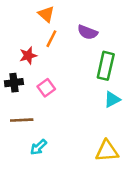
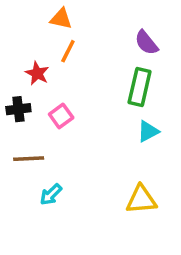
orange triangle: (46, 14) -> (61, 19), turned -30
purple semicircle: (88, 32) -> (146, 43), moved, turned 30
red star: (28, 55) -> (37, 73), turned -30

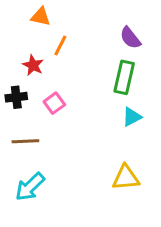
orange triangle: (61, 19) -> (41, 17), moved
cyan arrow: (51, 194) -> (30, 187), moved, size x1.5

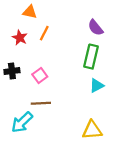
red star: (33, 65) -> (20, 38), moved
brown line: (25, 141) -> (41, 103), moved
cyan arrow: (30, 187) -> (22, 122), moved

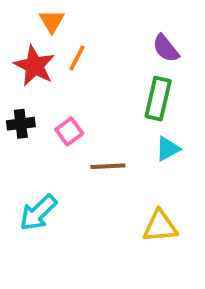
orange triangle: (30, 12) -> (52, 21), turned 48
red star: (20, 38) -> (34, 66), size x1.5
brown line: (41, 103) -> (108, 166), moved

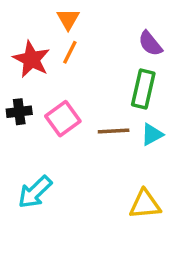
orange triangle: (52, 21) -> (68, 19), moved
pink square: (69, 131) -> (63, 119), size x1.4
brown line: (108, 166) -> (114, 131), moved

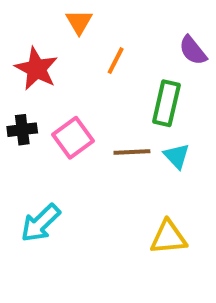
purple semicircle: (150, 44) -> (193, 50), moved
orange line: (70, 52) -> (116, 61), moved
cyan triangle: (152, 134) -> (177, 156), turned -45

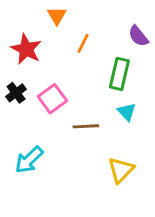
black cross: (22, 130) -> (16, 93), turned -30
brown line: (132, 152) -> (86, 126), moved
yellow triangle: (168, 237) -> (121, 170), turned -40

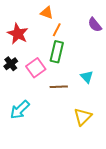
orange triangle: (57, 16) -> (47, 13), moved, turned -40
green rectangle: (119, 74) -> (57, 52), moved

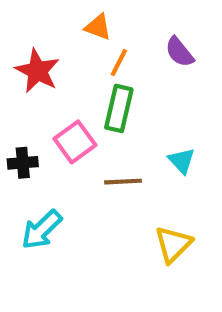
purple semicircle: (95, 25) -> (179, 52), moved
black cross: (11, 64) -> (23, 163), moved, turned 32

